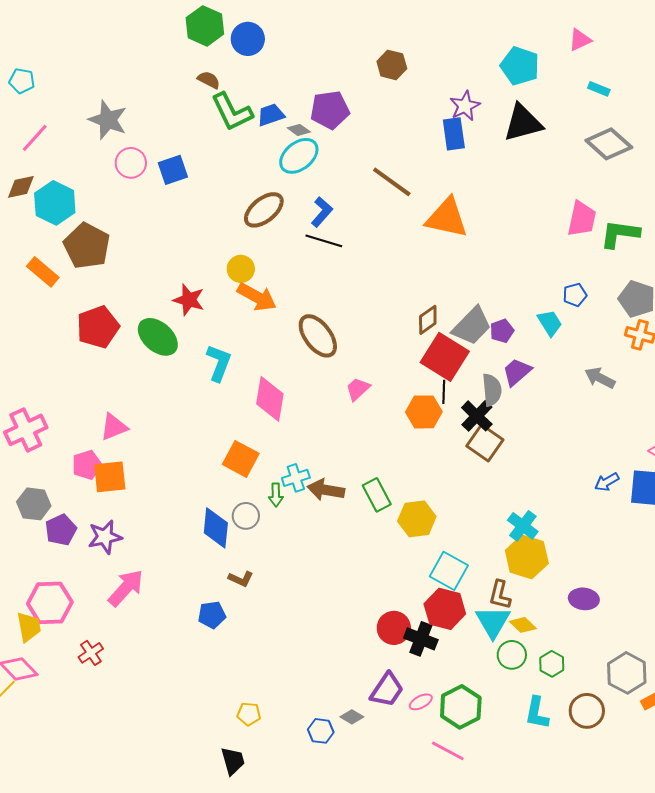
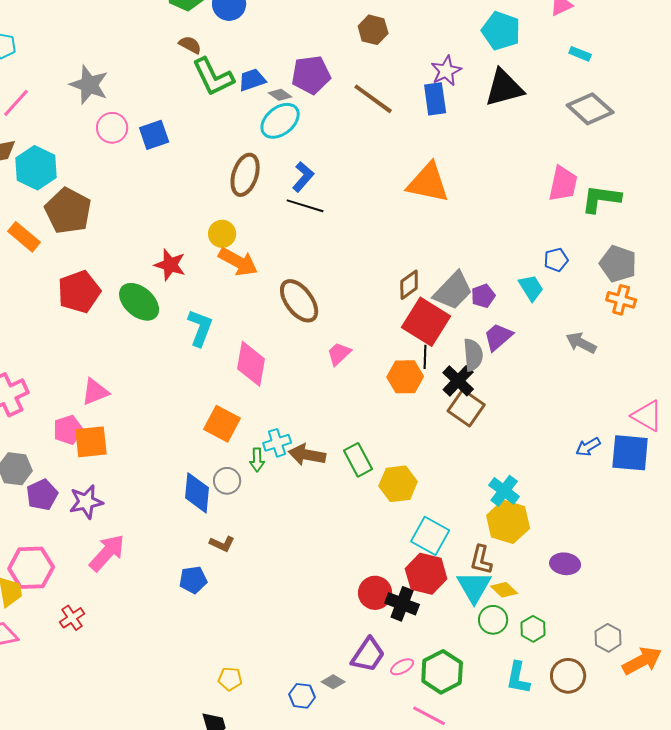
brown line: (392, 182) -> (373, 99), moved
brown ellipse: (264, 210) -> (245, 175), turned -33
gray hexagon: (627, 673) -> (608, 638), size x0.7

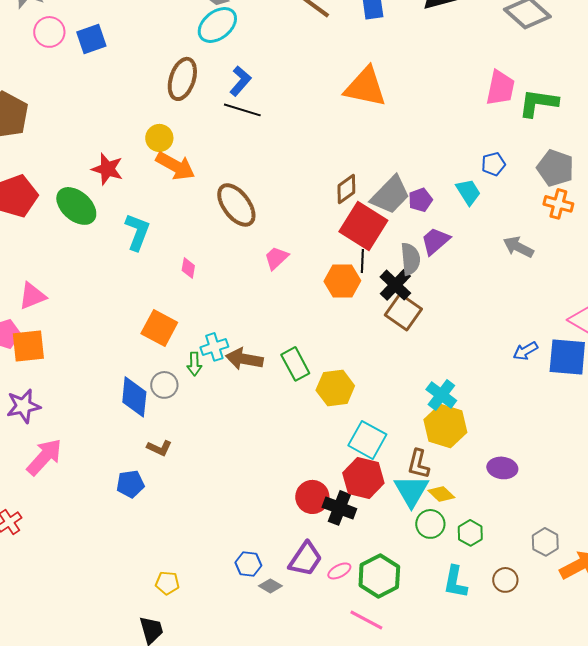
pink diamond: (251, 364) -> (188, 268), size x0.5
brown circle: (568, 676) -> (505, 580), size x0.7
blue hexagon: (302, 696) -> (248, 564), moved

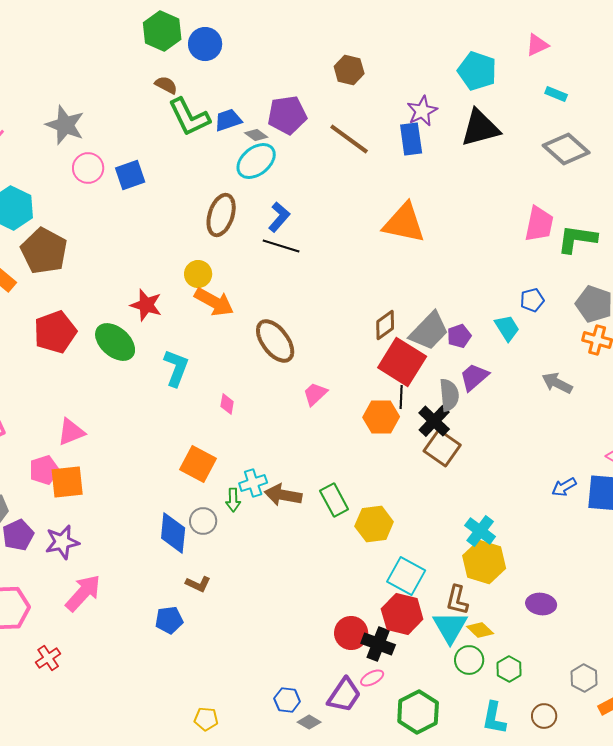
pink ellipse: (339, 571) -> (372, 678), moved

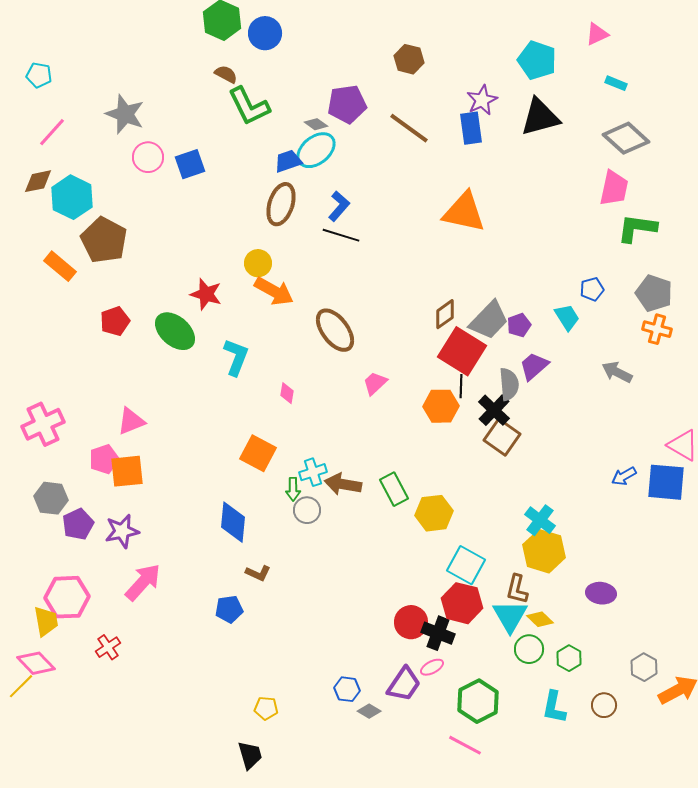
blue trapezoid: (228, 120) -> (288, 161), moved
pink trapezoid: (539, 224) -> (614, 188), moved
red pentagon: (55, 332) -> (115, 321), size x0.7
gray circle: (203, 521) -> (307, 510), moved

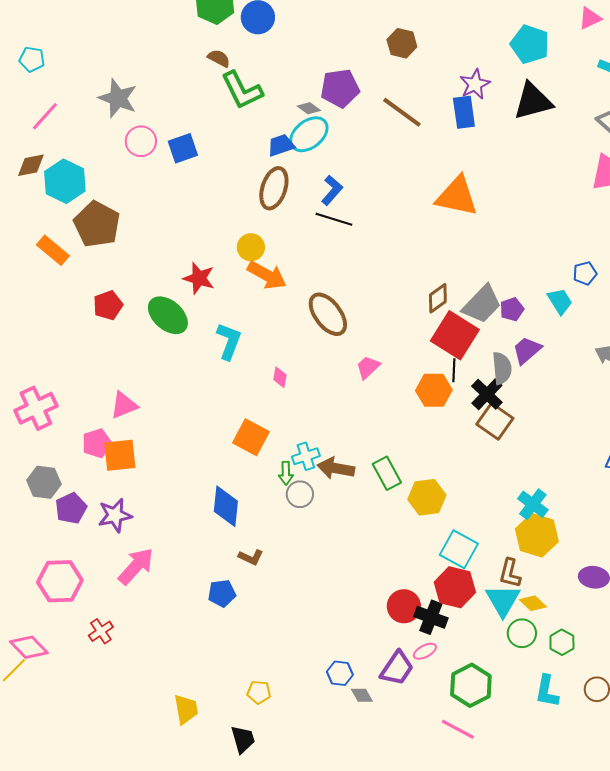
yellow trapezoid: (46, 621) -> (186, 709), moved
gray diamond: (369, 711) -> (362, 695), turned 30

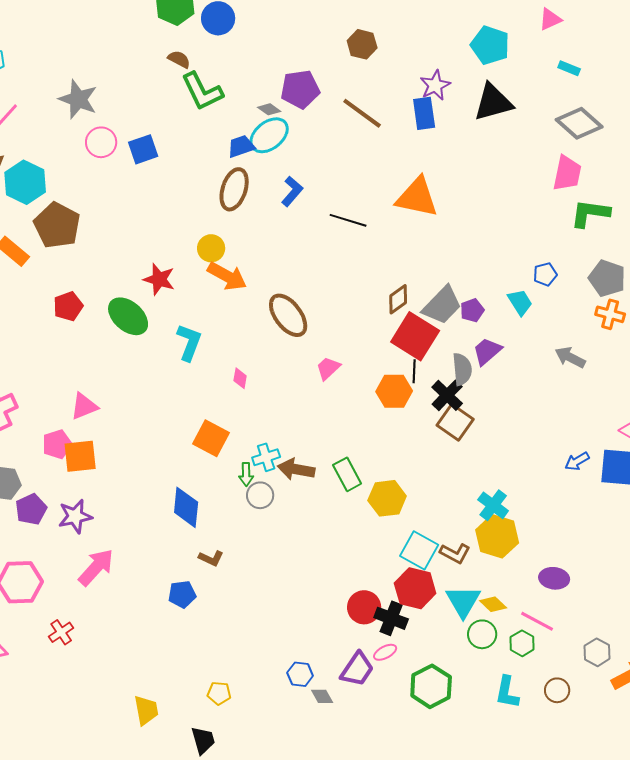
black line: (334, 219) -> (348, 220), moved
brown L-shape: (510, 573) -> (455, 553), moved, turned -76
pink line: (458, 729) -> (537, 621), moved

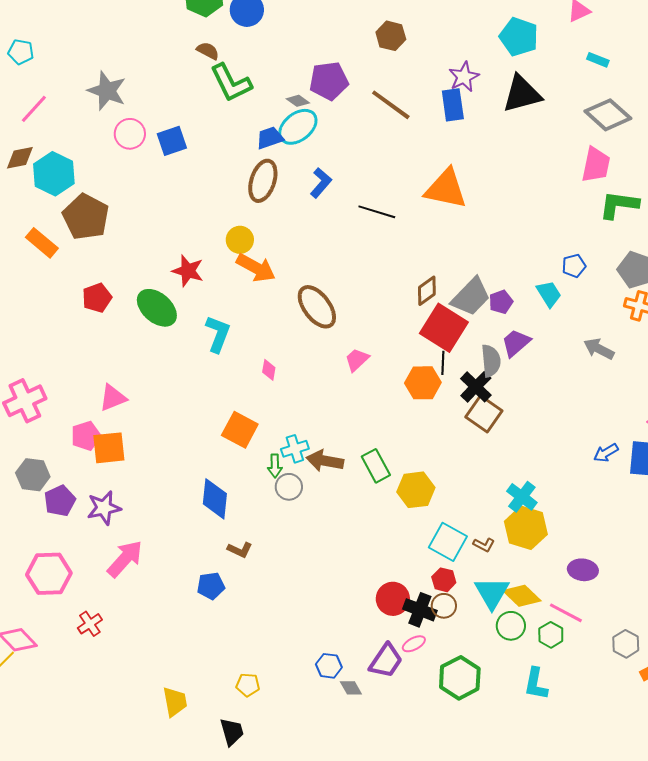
brown L-shape: (455, 553) -> (484, 545), size x0.7
red hexagon: (415, 588) -> (444, 580), size x0.6
yellow diamond: (493, 604) -> (522, 596), size x1.4
brown circle: (557, 690) -> (444, 606), moved

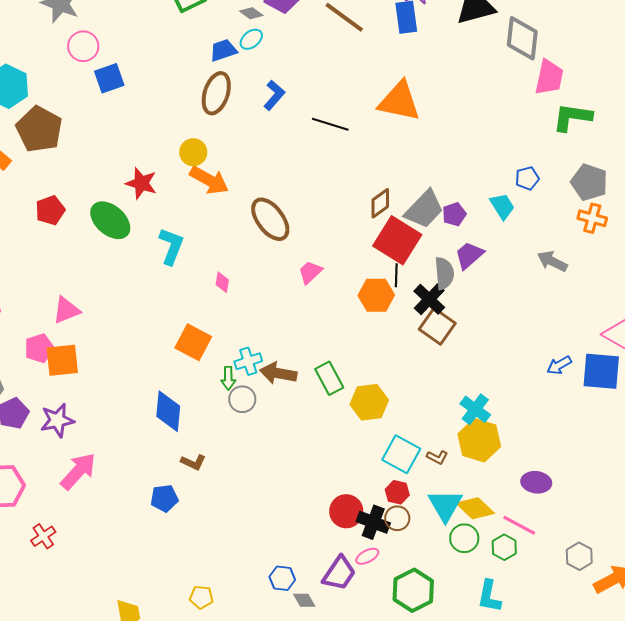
gray diamond: (608, 115) -> (522, 38), moved, turned 54
cyan ellipse: (298, 127) -> (251, 39), size x0.6
blue square: (172, 141) -> (109, 78), moved

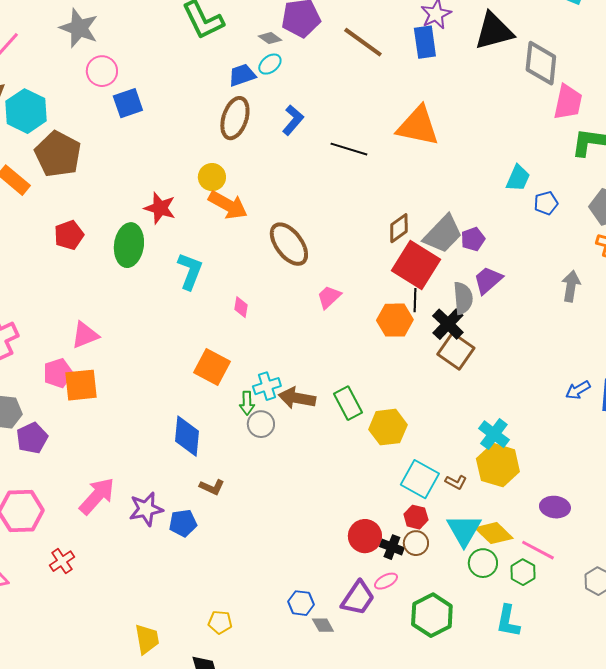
cyan trapezoid: (502, 206) -> (518, 178), moved, turned 56
green ellipse: (110, 220) -> (129, 245), turned 57
gray arrow: (552, 261) -> (571, 286), turned 72
purple star: (57, 420) -> (146, 509), moved
black cross: (373, 522) -> (392, 547), size x0.7

